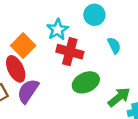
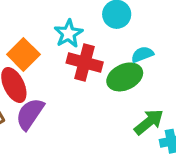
cyan semicircle: (114, 46) -> (142, 54), turned -84
green ellipse: (86, 82) -> (125, 77), moved

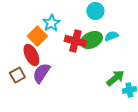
cyan star: (68, 34) -> (51, 23), moved
green ellipse: (125, 77) -> (91, 40), moved

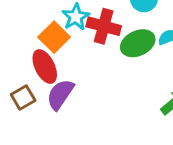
red cross: (75, 41) -> (104, 26), moved

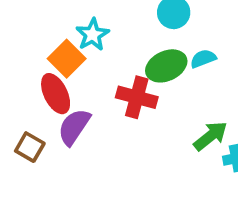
red cross: (104, 26) -> (137, 97), moved
brown square: (23, 98) -> (30, 147), moved, turned -30

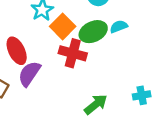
orange square: (67, 59) -> (63, 26), moved
green arrow: (211, 136) -> (96, 104), moved

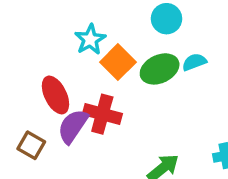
red cross: (73, 53) -> (102, 114), moved

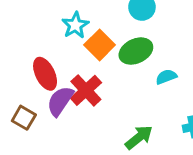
cyan semicircle: (194, 62) -> (166, 77), moved
red cross: (102, 114) -> (86, 90), turned 32

